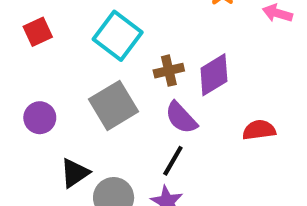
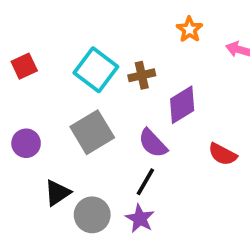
brown cross: (169, 71) -> (142, 75), moved
red semicircle: (259, 130) -> (223, 154), turned -144

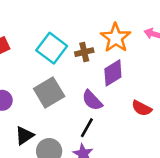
orange star: (189, 29) -> (116, 38), moved, size x1.6

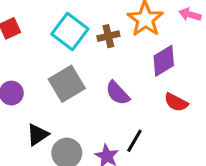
purple diamond: (113, 73) -> (164, 61), moved
black line: (87, 128) -> (134, 141), moved

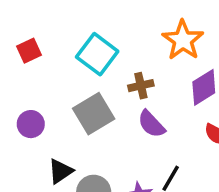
brown cross: (108, 36) -> (141, 86), moved

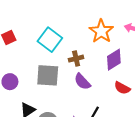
gray square: (94, 114) -> (48, 75), turned 35

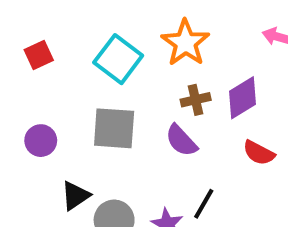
orange star: (101, 31) -> (185, 43), moved
brown cross: (76, 59) -> (196, 100), moved

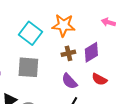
orange star: (185, 43) -> (63, 25), turned -30
purple semicircle: (181, 141) -> (69, 81), moved

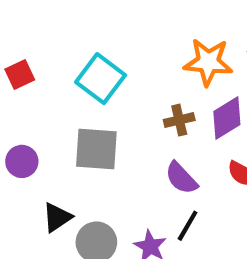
orange star: (63, 25) -> (208, 62), moved

